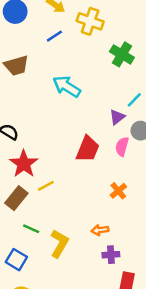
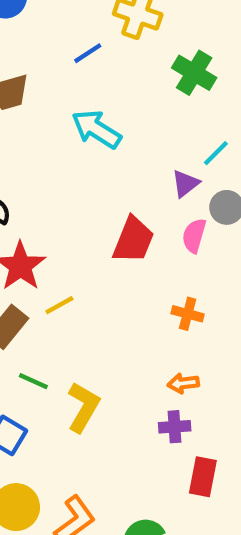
blue line: (54, 36) -> (88, 53), moved
orange cross: (118, 191) -> (188, 314), turned -35
orange arrow: (100, 230) -> (183, 383), moved

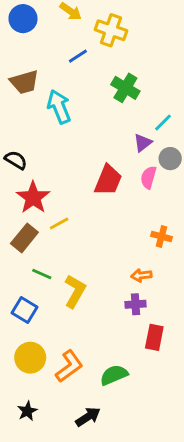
green cross: (194, 73) -> (125, 88), moved
cyan arrow: (96, 129) -> (59, 107), moved, turned 36
orange cross: (188, 314) -> (161, 236), moved

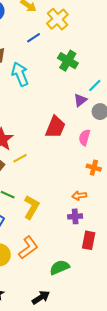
yellow cross: (111, 30) -> (57, 19), turned 30
pink semicircle: (149, 177) -> (84, 138), moved
orange L-shape: (69, 366) -> (28, 248), moved

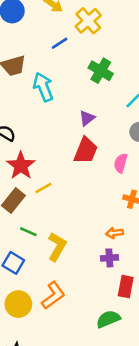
purple triangle: (80, 100) -> (87, 118), moved
green semicircle: (60, 267) -> (108, 319), moved

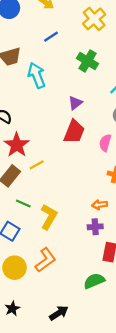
yellow cross: (88, 21) -> (94, 19), moved

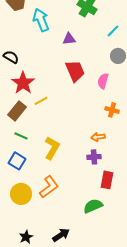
purple triangle: (75, 103) -> (69, 39), moved, turned 32
red trapezoid: (74, 132) -> (75, 71), turned -45
green line: (23, 204) -> (21, 136), moved
black star: (12, 309) -> (26, 237), moved

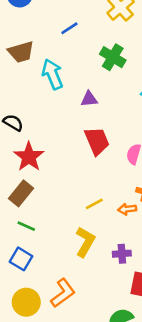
yellow line: (41, 101) -> (94, 204), moved
orange arrow: (98, 137) -> (127, 209), moved
yellow L-shape: (52, 148) -> (85, 242), moved

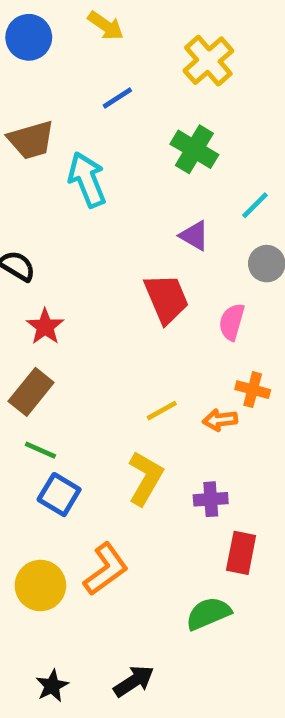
purple triangle: (89, 99) -> (194, 236), moved, turned 36
red star: (29, 157) -> (45, 327), size x0.7
blue square: (21, 259) -> (59, 495), moved

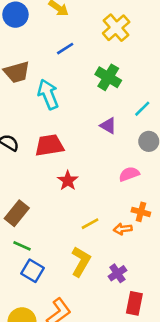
red trapezoid: (166, 299) -> (49, 145), moved, turned -76
pink semicircle: (232, 322) -> (129, 174), turned 54
red star: (45, 327) -> (68, 181), moved
purple cross: (211, 499) -> (117, 273), turned -30

